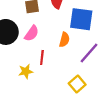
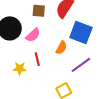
red line: (42, 57) -> (37, 59), turned -32

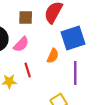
blue square: (81, 33) -> (73, 38), turned -35
purple line: (81, 65) -> (75, 73), turned -50

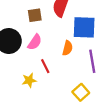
blue square: (73, 38) -> (84, 27), turned 30

